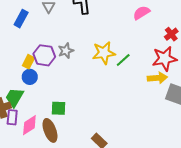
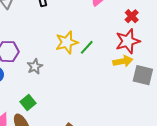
gray star: (66, 51) -> (35, 66), moved
green square: (58, 108) -> (28, 103), turned -35

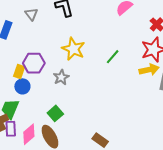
yellow star: (67, 42) -> (73, 49), moved, turned -30

